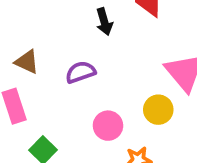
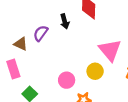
purple semicircle: (80, 72) -> (41, 33), moved, turned -35

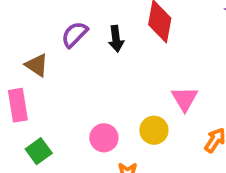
purple semicircle: (41, 33) -> (74, 34), moved
pink triangle: (110, 50) -> (185, 99), size x0.7

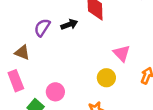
black arrow: (116, 39) -> (69, 25), turned -91
pink circle: (104, 138) -> (55, 92), moved

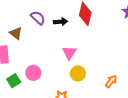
purple semicircle: (42, 28) -> (38, 18), turned 84
pink triangle: (122, 53) -> (69, 53), moved

